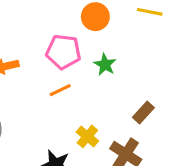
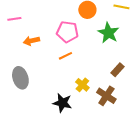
green star: (105, 65) -> (108, 33), moved, size x1.5

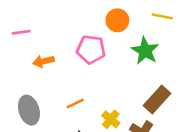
orange line: (65, 56) -> (75, 104), moved
brown rectangle: (117, 70) -> (157, 100), size x1.5

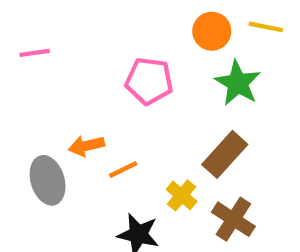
orange circle: (117, 20) -> (212, 31), moved
orange arrow: (43, 61) -> (86, 146), moved
brown rectangle: (157, 100) -> (225, 154), moved

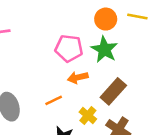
green star: (238, 83) -> (104, 50), moved
orange arrow: (86, 146) -> (78, 77), moved

